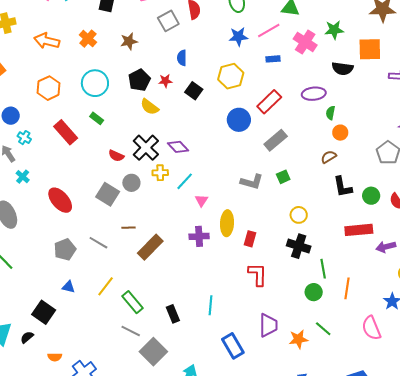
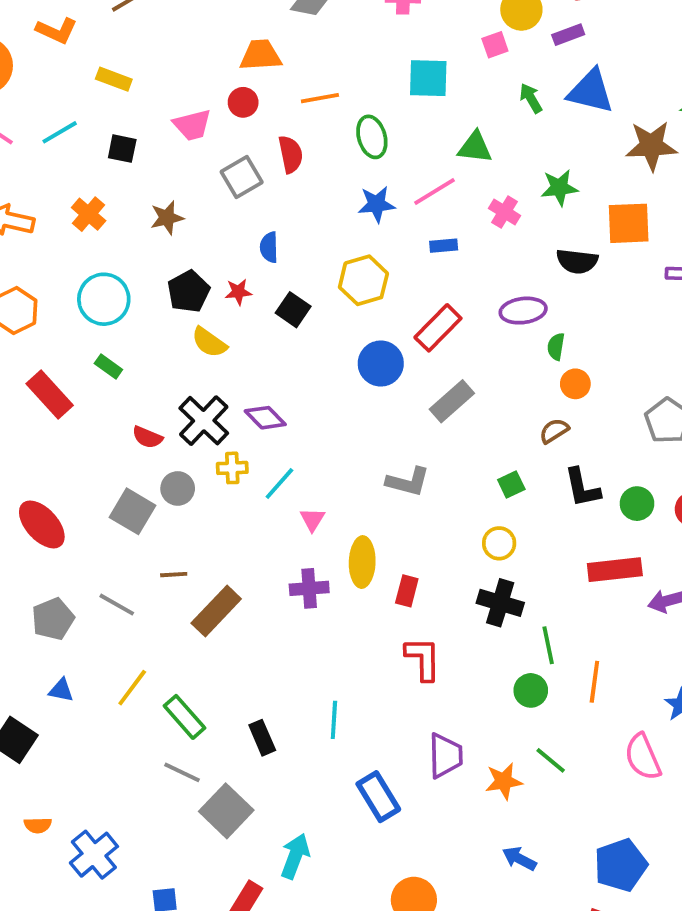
pink cross: (305, 42) -> (505, 212), size x0.7
green square: (283, 177) -> (511, 484), moved

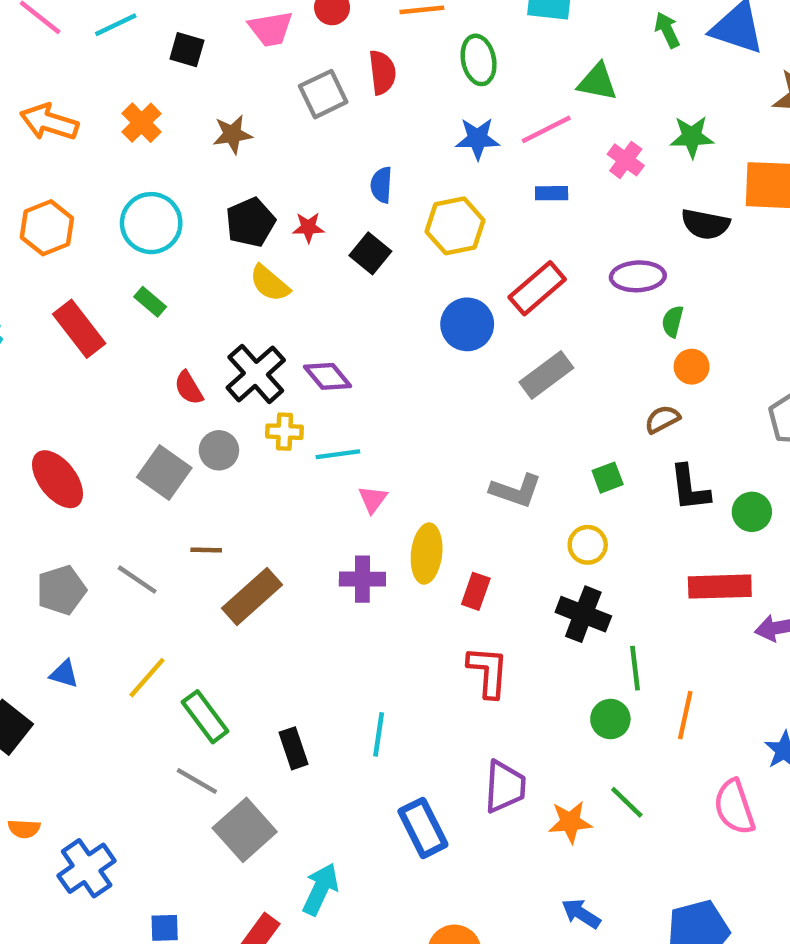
blue semicircle: (269, 247) -> (381, 185), moved
red semicircle: (147, 437) -> (189, 388), turned 32
gray L-shape: (408, 482) -> (516, 491), moved
cyan line: (279, 484) -> (338, 454), turned 36

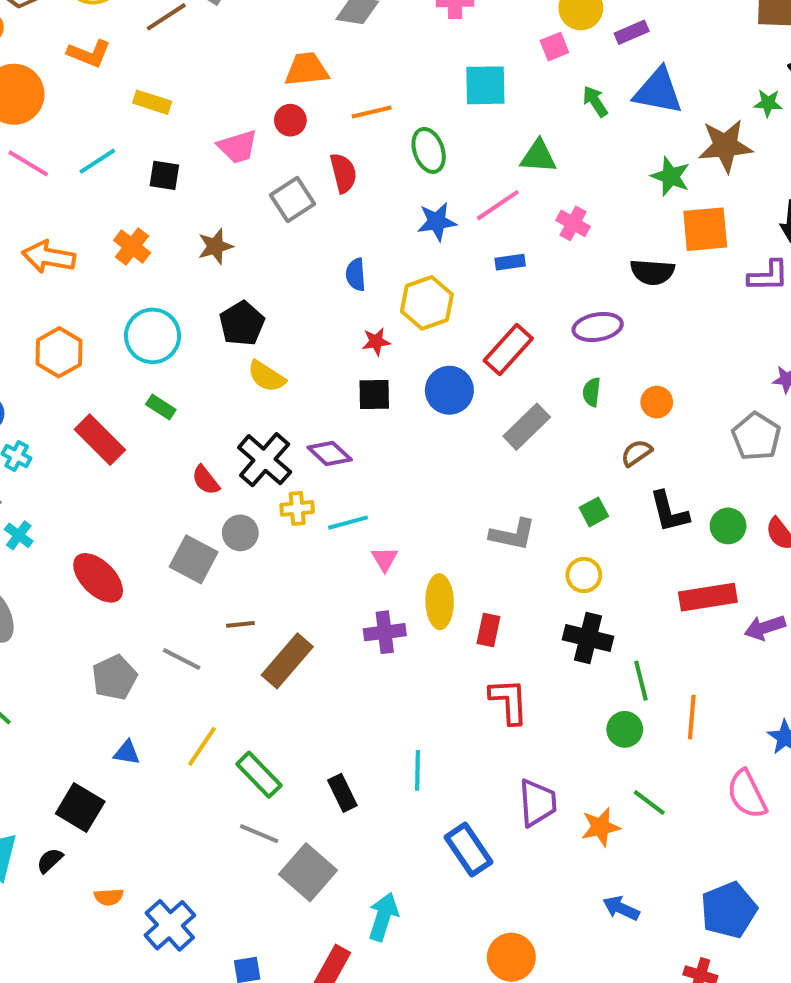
green star: (692, 137) -> (671, 176), moved, turned 30
red star: (308, 227) -> (376, 342), moved
black square: (370, 253) -> (374, 394), moved, turned -33
green semicircle: (673, 321) -> (592, 392), moved

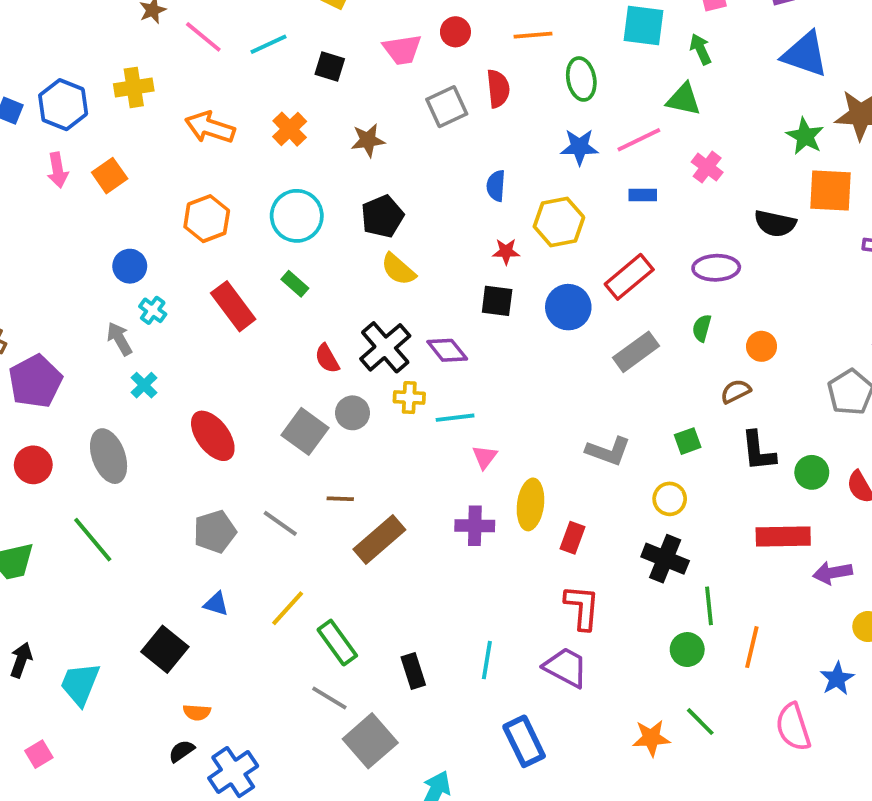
green arrow: (595, 101) -> (701, 49), moved
purple trapezoid: (537, 803) -> (566, 667), moved, turned -66
black semicircle: (50, 860) -> (182, 751), moved
orange semicircle: (109, 897) -> (197, 712), moved

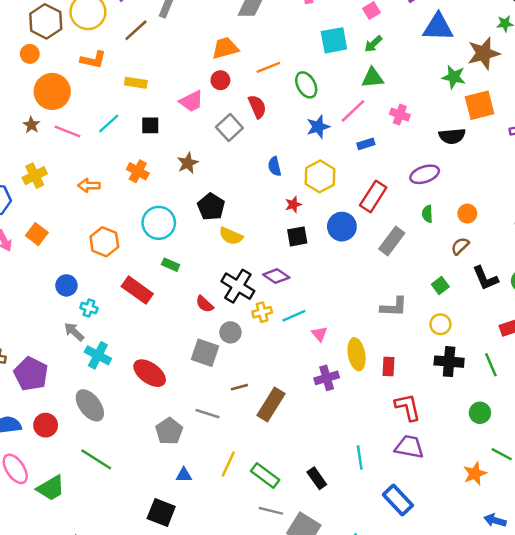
green arrow: (701, 49) -> (373, 44), turned -90
orange arrow: (210, 127) -> (89, 185), size x0.7
cyan cross: (144, 385) -> (98, 355), size x1.5
green line: (709, 606) -> (491, 365), moved

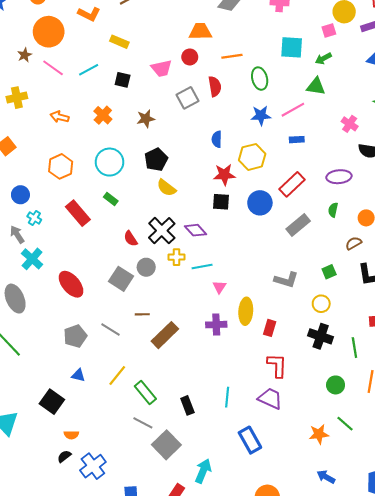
pink cross: (400, 115) -> (350, 124), moved
red star: (293, 205) -> (224, 175), size x1.5

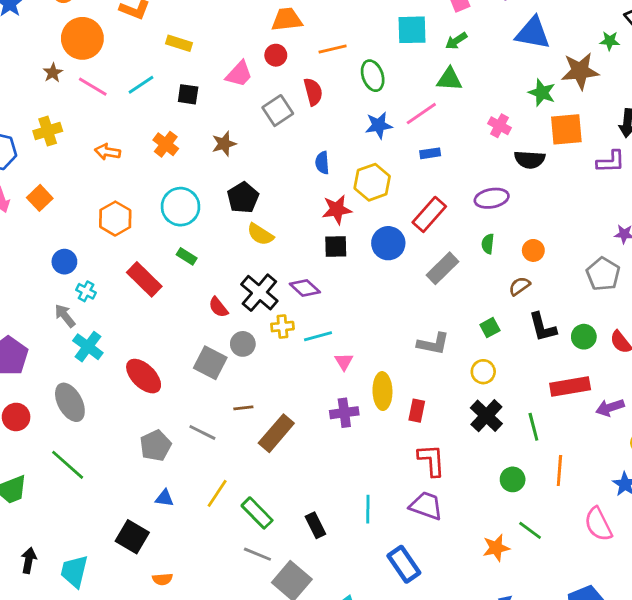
pink trapezoid: (161, 68) -> (239, 74), turned -30
black cross: (321, 336) -> (486, 416), turned 30

